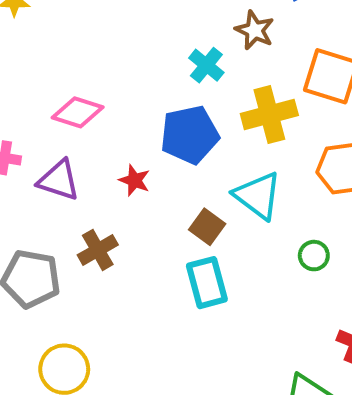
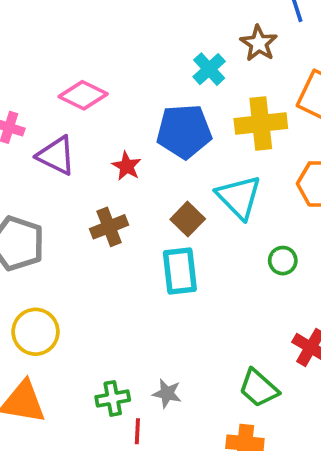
brown cross: (98, 250) -> (109, 227), moved

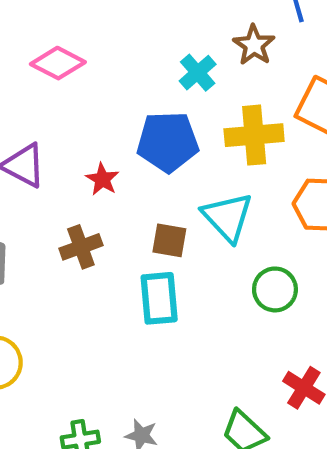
pink diamond: (83, 95) -> (58, 63), moved
brown square: (188, 219) -> (169, 240), turned -36
green circle: (283, 261) -> (275, 289), size x1.4

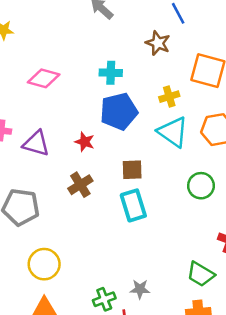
cyan cross: (198, 73) -> (111, 73), moved, turned -35
yellow cross: (254, 135) -> (169, 97), size x0.6
cyan triangle: (228, 217) -> (173, 132), moved

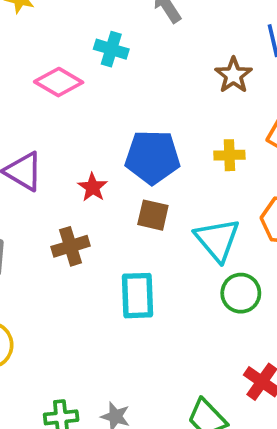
cyan cross: (111, 73) -> (111, 49), moved
cyan triangle: (173, 132) -> (217, 240), moved
brown square: (132, 170) -> (153, 215), moved

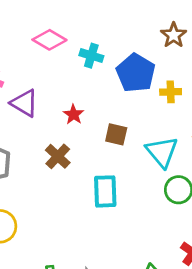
cyan cross: (111, 49) -> (91, 56), moved
blue pentagon: (152, 157) -> (136, 73), moved, turned 30
brown cross: (71, 246) -> (58, 156), turned -30

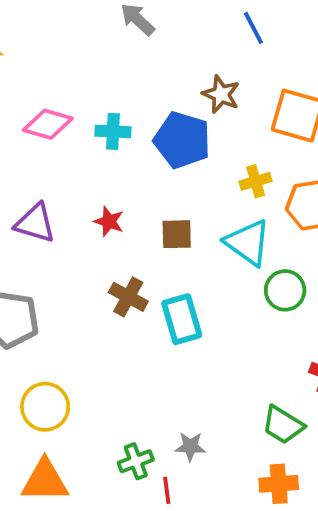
brown star: (174, 35) -> (221, 94), moved
yellow cross: (171, 92) -> (256, 181), moved
brown cross: (58, 156) -> (128, 297), moved

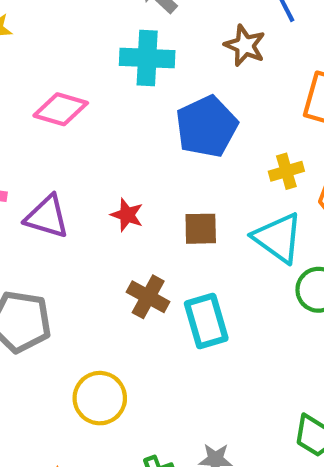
brown star: (221, 94) -> (245, 45), moved
cyan cross: (113, 131) -> (147, 58), moved, size x1.4
blue pentagon: (182, 140) -> (207, 126), turned 30
yellow circle: (45, 407) -> (100, 398), moved

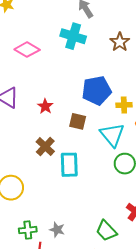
blue pentagon: (207, 126) -> (97, 90), moved

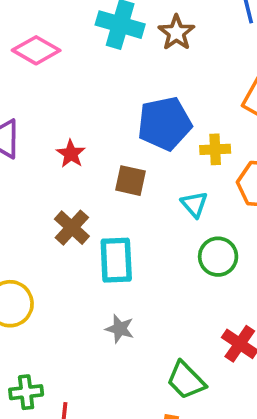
brown star: (120, 42) -> (176, 33), moved
cyan triangle: (112, 135) -> (194, 204), size x0.6
green cross: (28, 230) -> (26, 392), moved
gray star: (57, 230) -> (120, 329), moved

